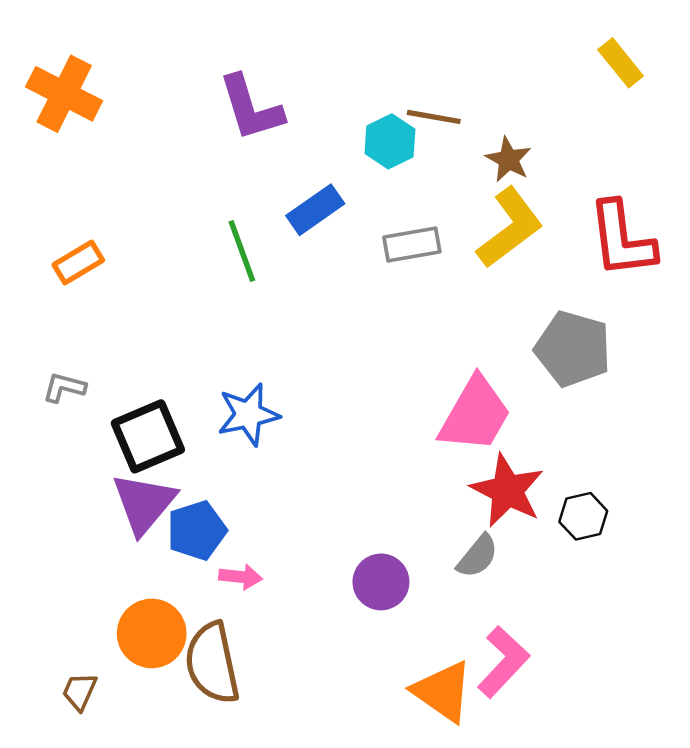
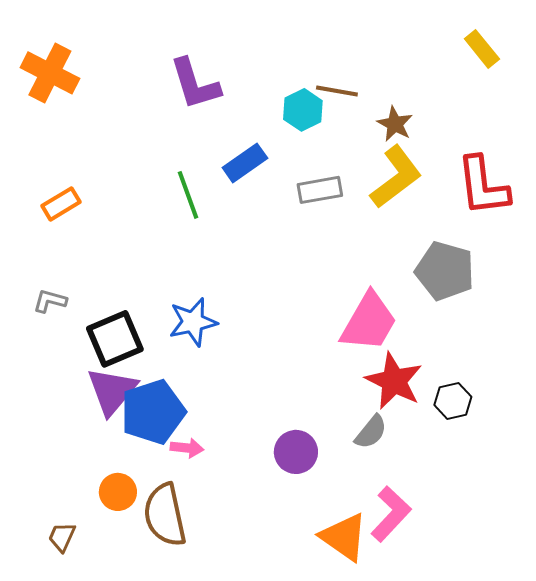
blue pentagon: (197, 530) -> (153, 412), size x1.4
orange circle: (152, 633) -> (118, 492), size x0.7

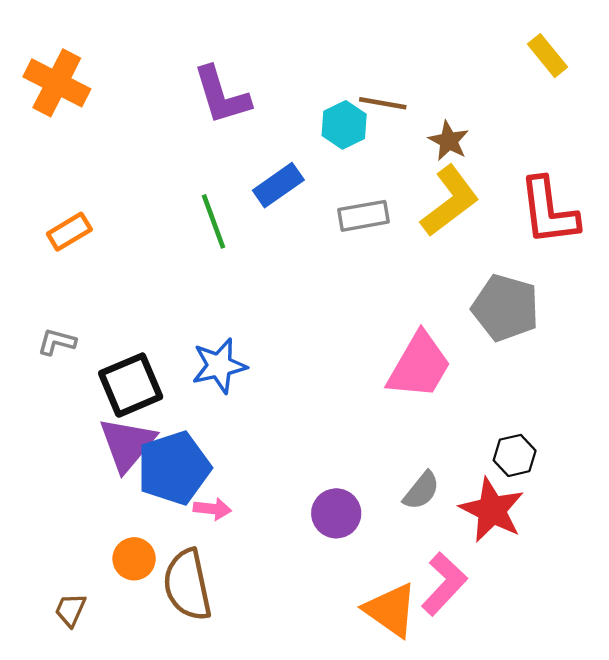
red star: (394, 381) -> (492, 510), moved

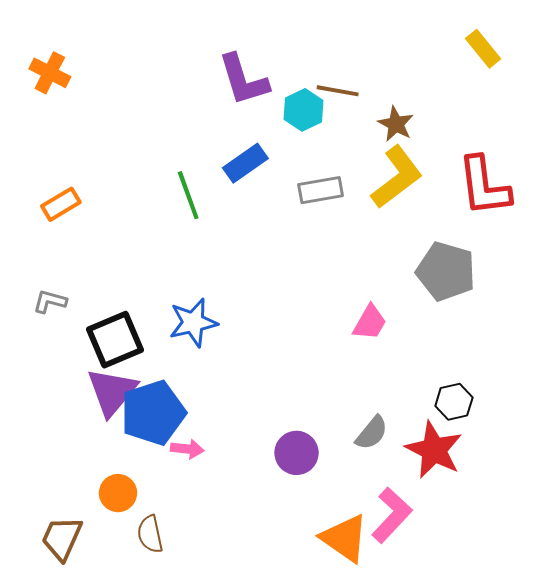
orange cross: (57, 83) -> (50, 73), size x0.7
purple L-shape: (221, 95) -> (243, 80), moved
pink trapezoid: (419, 366) -> (370, 323), size x0.6
brown semicircle: (187, 585) -> (150, 534), moved, size x0.6
brown trapezoid: (70, 610) -> (62, 538), size x1.5

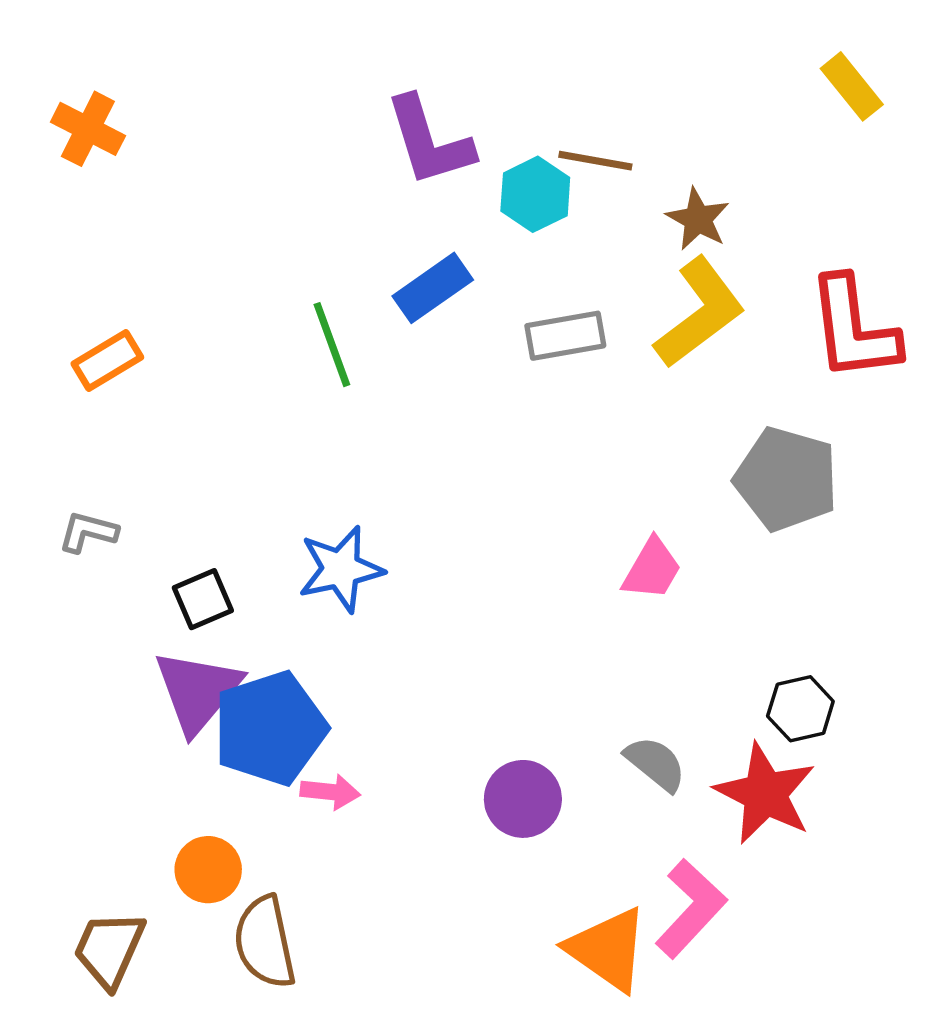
black square: (115, 340) -> (203, 599), size x0.6
gray semicircle: (372, 433) -> (655, 764), turned -90
brown semicircle: (150, 534) -> (265, 942), size x1.4

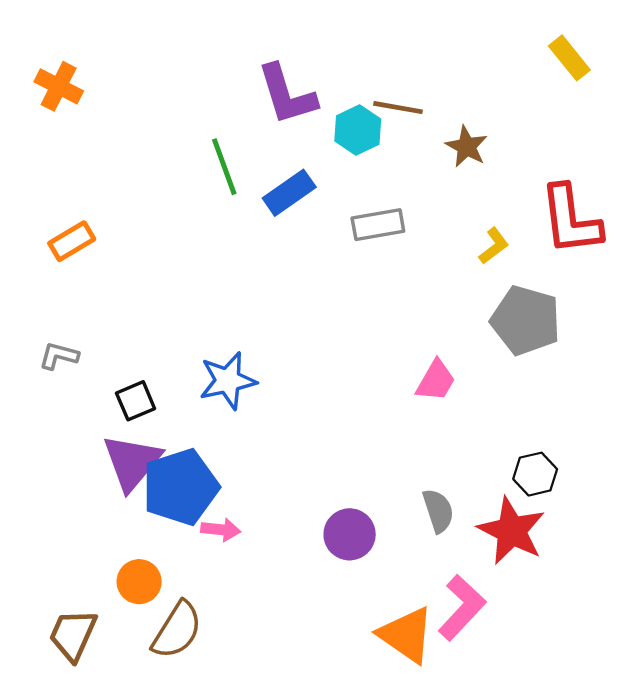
yellow L-shape: (700, 313) -> (494, 246), moved, size x0.5
green line: (332, 345) -> (224, 167), moved
gray semicircle: (655, 764) -> (438, 511), turned 33
brown semicircle: (265, 942) -> (177, 630), turned -136

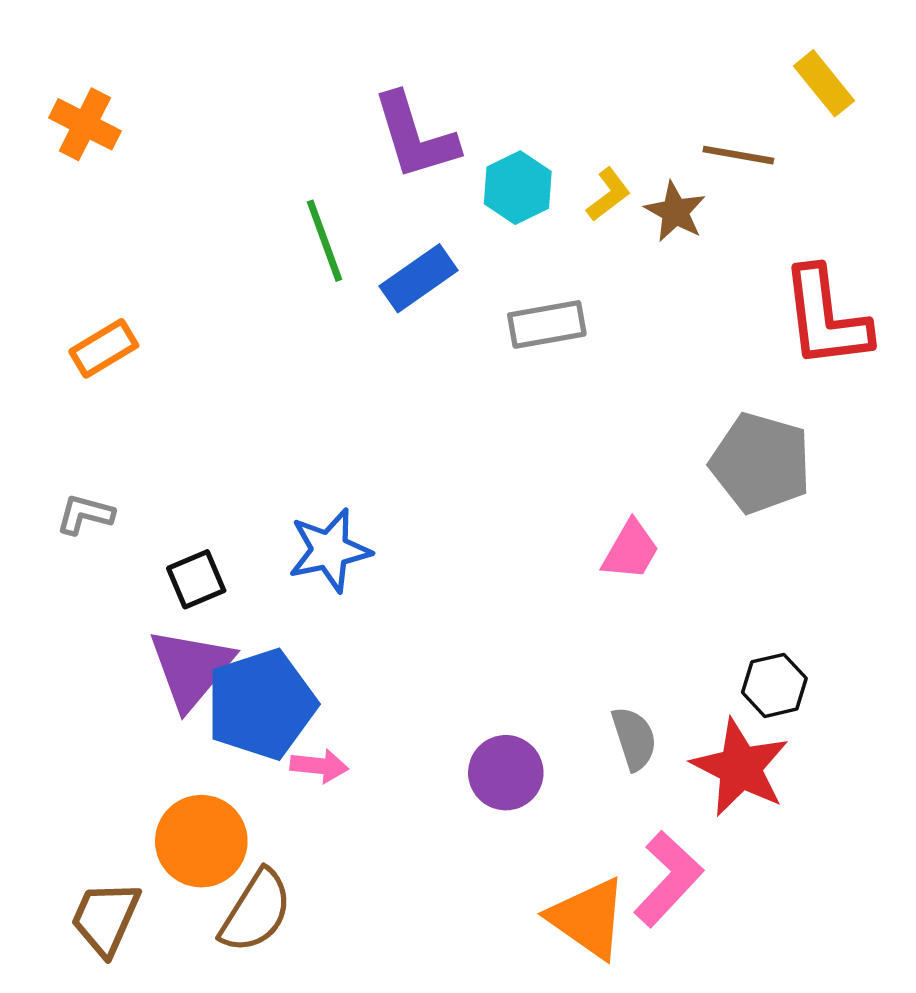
brown line: (398, 108) -> (738, 155), moved
yellow L-shape: (494, 246) -> (608, 194), moved
orange circle: (139, 582) -> (201, 841), size x1.4

